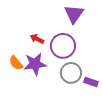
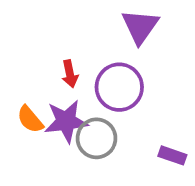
red arrow: (37, 39) -> (70, 74), turned -128
gray circle: (71, 73) -> (96, 138), moved

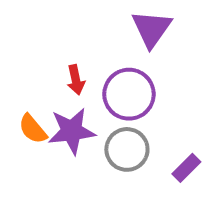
gray circle: (96, 138) -> (127, 149), moved
purple rectangle: (172, 155) -> (186, 168), turned -64

